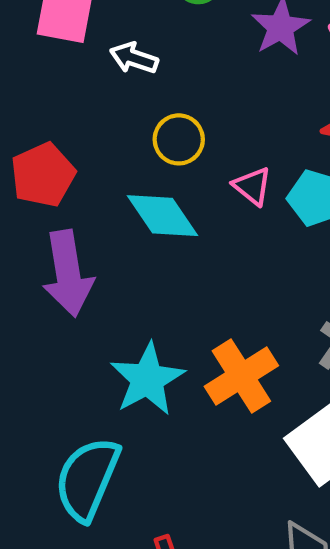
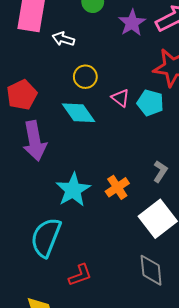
orange cross: (241, 376) -> (117, 187), size x0.7

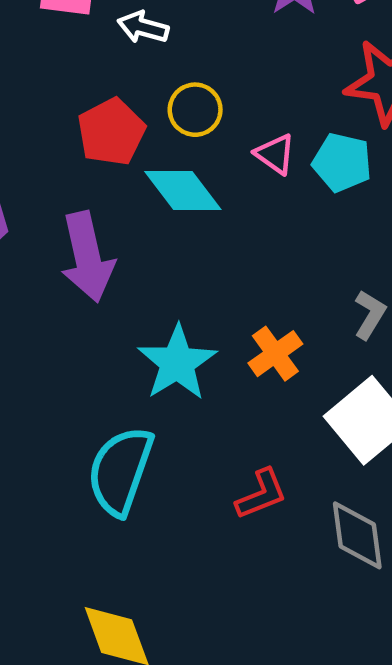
red pentagon: (22, 95) -> (111, 132), moved
red L-shape: (80, 275) -> (261, 494), moved

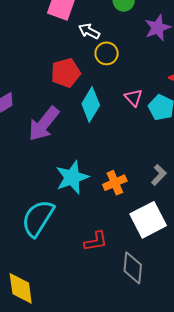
yellow circle: (195, 110) -> (107, 53), moved
cyan diamond: (183, 191) -> (91, 104), turned 56
purple arrow: (87, 257) -> (44, 124), turned 39

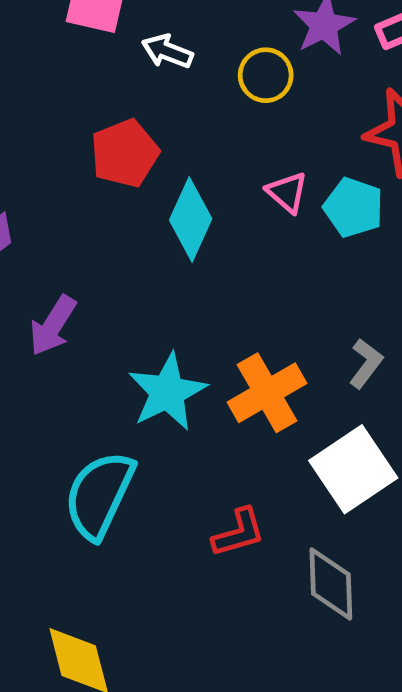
yellow circle: (107, 53) -> (266, 75), moved
purple arrow: (44, 124) -> (53, 326), moved, size x0.7
orange cross: (115, 183) -> (267, 393), size x1.4

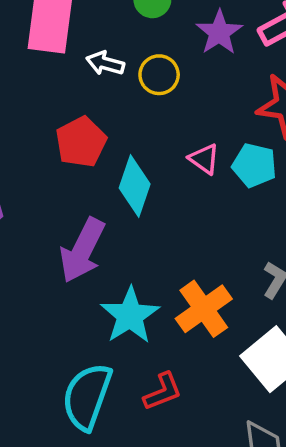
yellow circle: (266, 75) -> (159, 75), moved
purple arrow: (53, 326) -> (82, 250), moved, size x1.4
red L-shape: (239, 533) -> (163, 392), moved

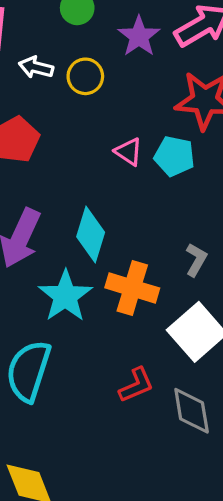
cyan diamond: (135, 186) -> (91, 234), moved
orange cross: (204, 309) -> (132, 288), turned -36
red L-shape: (163, 392) -> (136, 385), moved

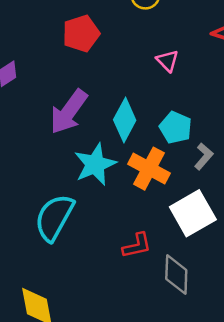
cyan pentagon: (174, 156) -> (176, 128), moved

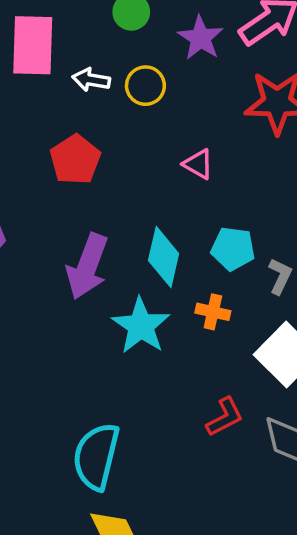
orange cross: (149, 169) -> (213, 312), size x0.6
cyan semicircle: (54, 218) -> (96, 456), moved

